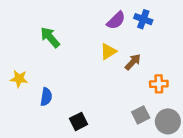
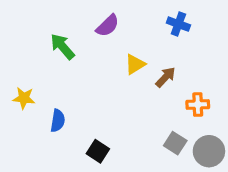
purple semicircle: (116, 20) -> (108, 26), moved
gray square: (141, 115) -> (175, 143), turned -30
black square: (79, 121) -> (98, 151), turned -30

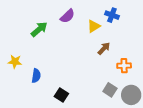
green arrow: (62, 47) -> (39, 29), turned 90
yellow triangle: (135, 64) -> (94, 26), moved

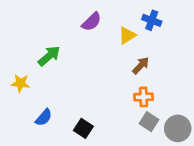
green arrow: (39, 29) -> (49, 56), moved
orange cross: (124, 66) -> (144, 97), moved
blue semicircle: (36, 76) -> (44, 117), moved, turned 32

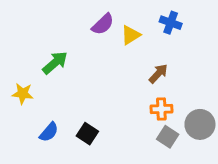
yellow triangle: (127, 35) -> (131, 35), moved
black square: (83, 128) -> (87, 134), moved
gray circle: (178, 128) -> (200, 124), moved

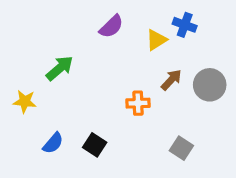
yellow triangle: (131, 35) -> (156, 40), moved
orange cross: (161, 109) -> (138, 103), moved
gray circle: (200, 124) -> (210, 85), moved

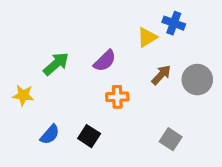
purple semicircle: (111, 27) -> (105, 61), moved
orange cross: (138, 103) -> (117, 97), moved

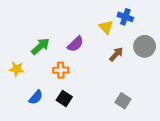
yellow triangle: (147, 37) -> (106, 27), turned -42
gray circle: (197, 80) -> (145, 46), moved
orange cross: (117, 97) -> (61, 70), moved

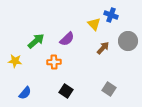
blue semicircle: (36, 97) -> (25, 93), moved
black square: (64, 98) -> (66, 91), moved

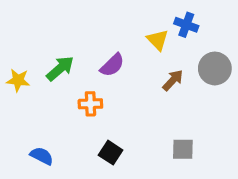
yellow star: (15, 61) -> (18, 80), moved
gray square: (109, 89) -> (183, 149), turned -32
blue semicircle: (25, 93) -> (42, 156), turned -104

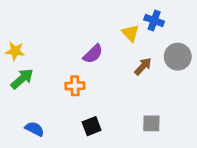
green arrow: (60, 68) -> (22, 79), moved
yellow star: (18, 80) -> (15, 51), moved
black square: (111, 153) -> (92, 126), turned 36

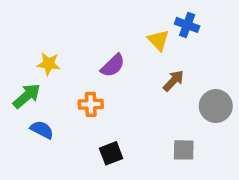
yellow star: (15, 51) -> (49, 64), moved
gray circle: (178, 57) -> (216, 106), moved
blue semicircle: (35, 129) -> (42, 130), moved

